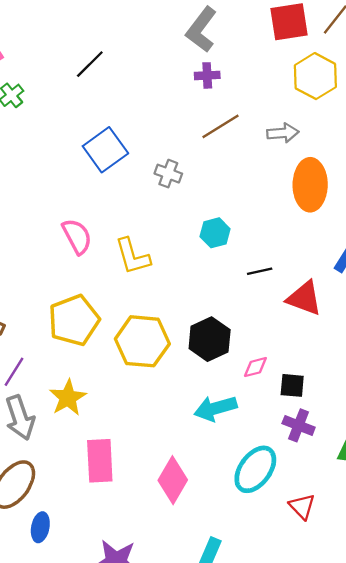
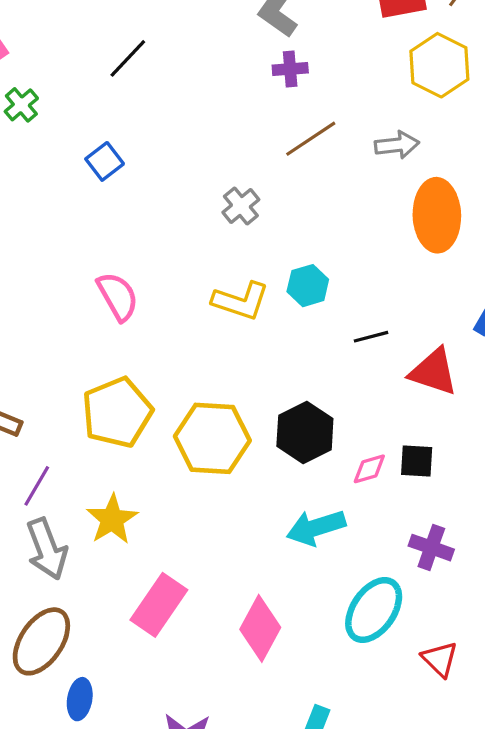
blue square: (105, 150) -> (105, 161), moved, size x0.6
gray cross: (168, 174) -> (241, 206), turned 32
yellow L-shape: (133, 256) -> (241, 301), moved, turned -54
black square: (292, 385) -> (417, 461), moved
pink rectangle: (100, 461) -> (159, 605), turned 39

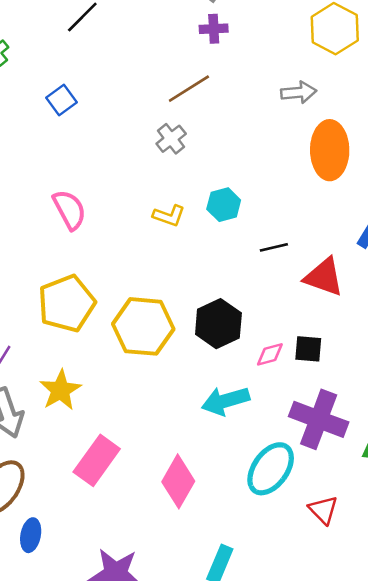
brown line: (311, 139) -> (189, 89), moved
yellow L-shape: (241, 301) -> (169, 216), size x0.7
purple cross: (431, 548) -> (319, 419), size x1.6

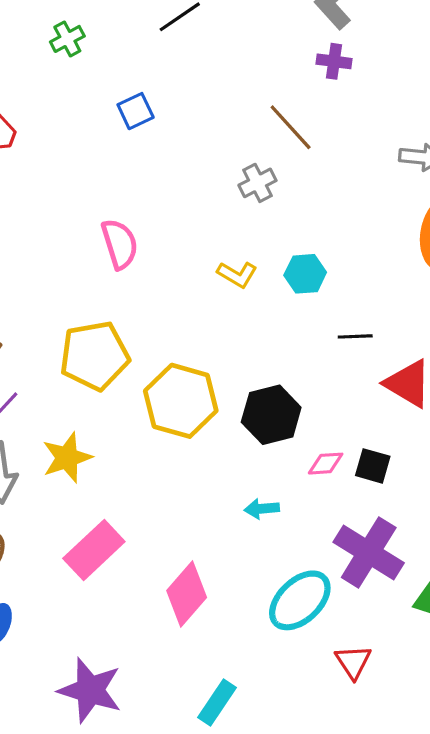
brown line: (189, 89) -> (291, 127), turned 69
cyan arrow: (226, 401) -> (262, 509), size x0.6

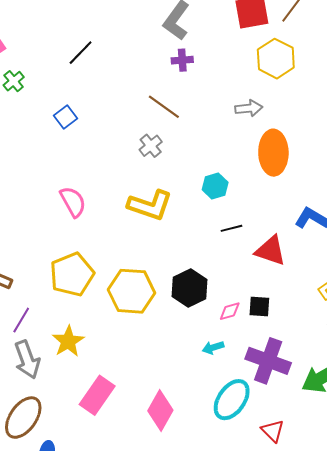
yellow L-shape: (237, 274) -> (150, 205), size x1.8
cyan hexagon: (305, 274) -> (215, 186), moved
cyan arrow: (262, 509) -> (213, 348), moved

